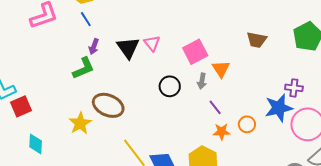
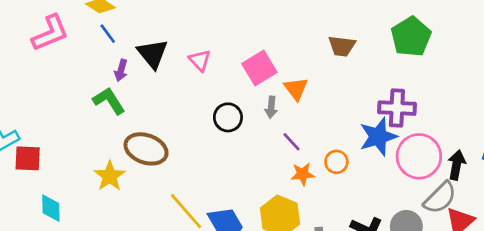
black triangle: (128, 48) -> (152, 54), moved
green L-shape: (83, 68) -> (109, 101), turned -95
purple cross: (294, 88) -> (397, 108), size x1.5
red square: (21, 106) -> (28, 158), turned 30

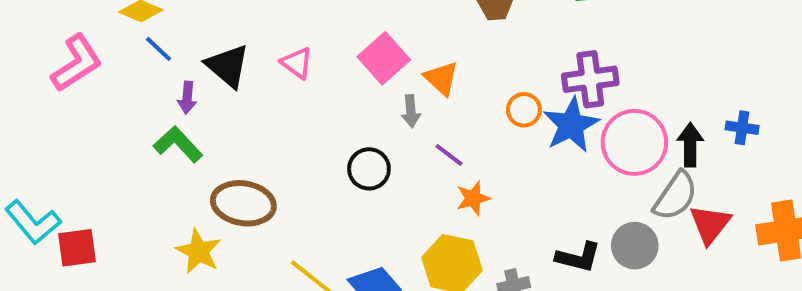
black circle: (228, 117) -> (369, 169), moved
orange circle: (336, 162) -> (524, 110), moved

